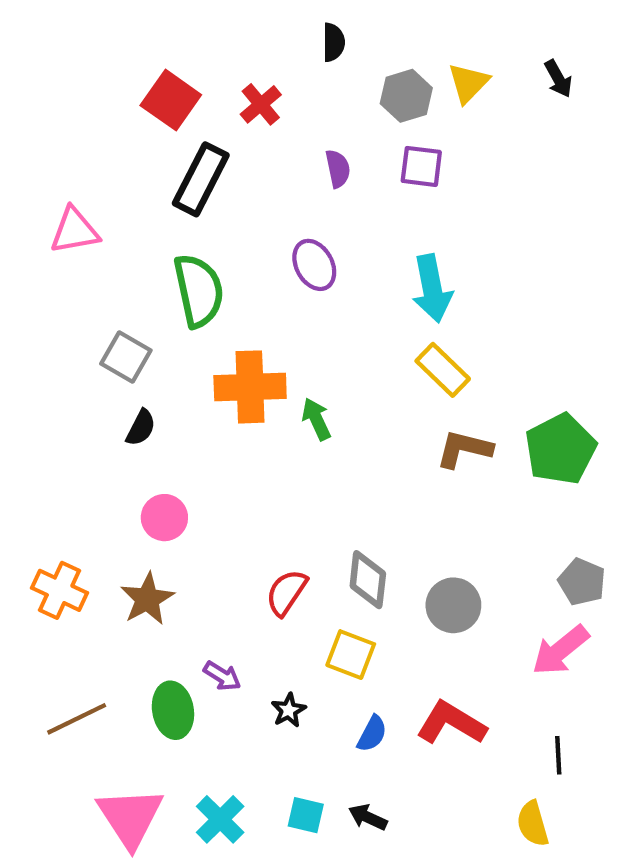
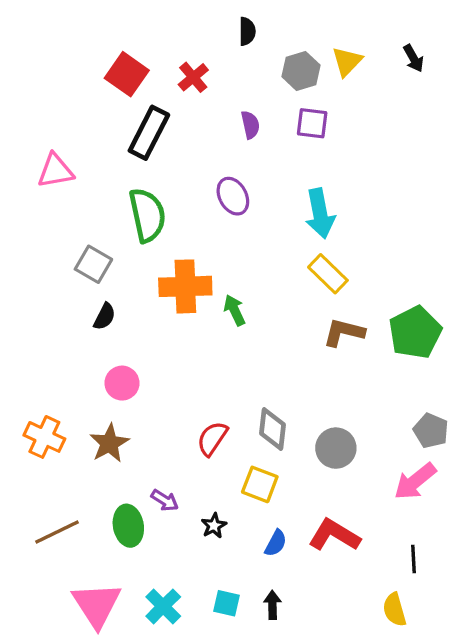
black arrow: (368, 817) -> (273, 605), turned 64

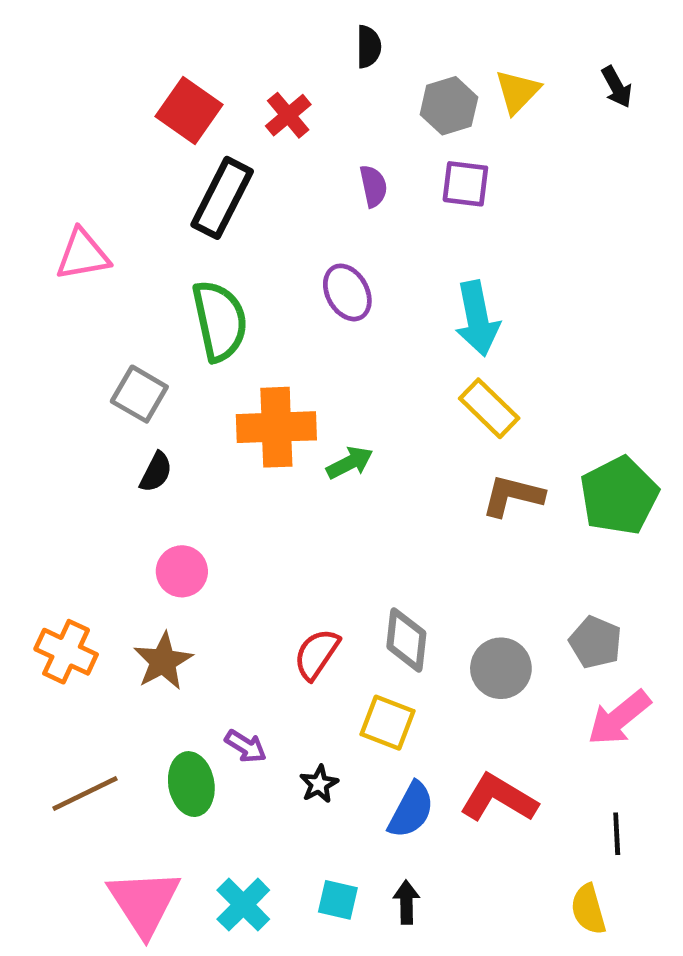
green arrow: (234, 310) -> (350, 463), turned 88
gray pentagon: (431, 431) -> (595, 642), moved
blue semicircle: (276, 543) -> (411, 810), size x1.4

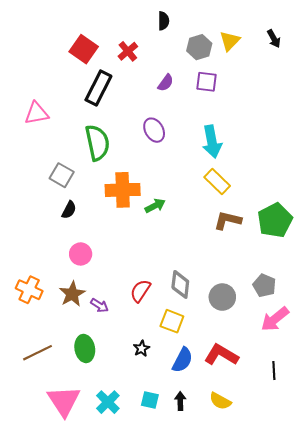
purple semicircle: (373, 186) -> (166, 83), turned 48
purple arrow: (246, 746) -> (99, 305), moved
yellow semicircle: (588, 909) -> (220, 401), moved, turned -45

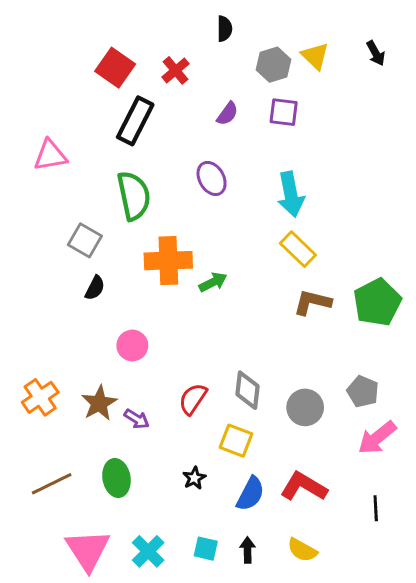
yellow triangle: (230, 41) -> (315, 56), turned -30
pink circle: (81, 254) -> (132, 346), moved
orange cross: (29, 290) -> (40, 397), turned 30

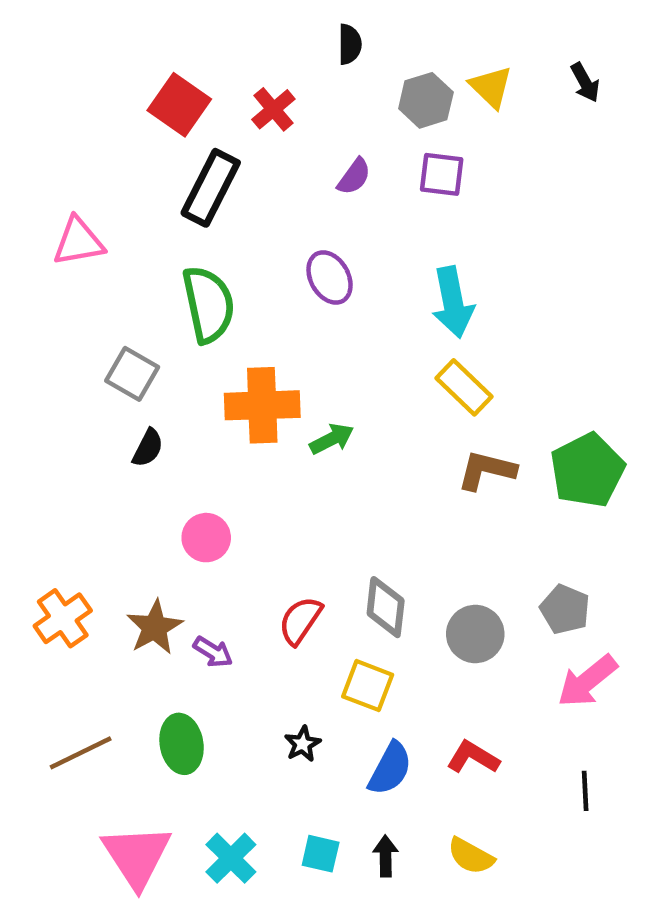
red L-shape: (304, 487) -> (473, 757), size x0.7

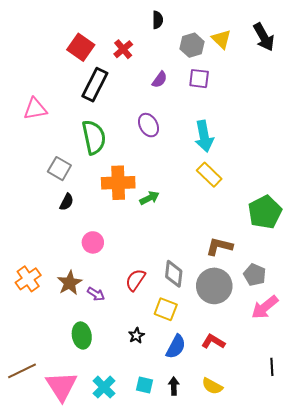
black arrow: (585, 82) -> (264, 37), size x1.6
brown L-shape: (486, 470) -> (219, 246), moved
gray circle: (475, 634) -> (214, 286), size x1.4
brown line: (81, 753) -> (22, 371), moved
black line: (585, 791) -> (272, 367), moved

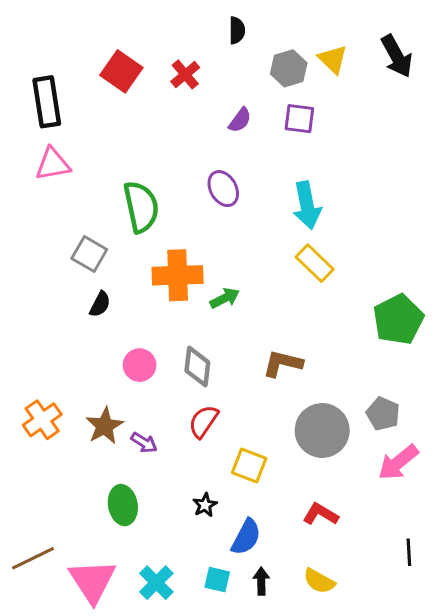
black rectangle: (95, 85) -> (47, 102), moved, turned -36
brown L-shape: (219, 246) -> (283, 364), moved
gray diamond: (174, 274) -> (197, 367), moved
blue semicircle: (176, 347) -> (246, 537), moved

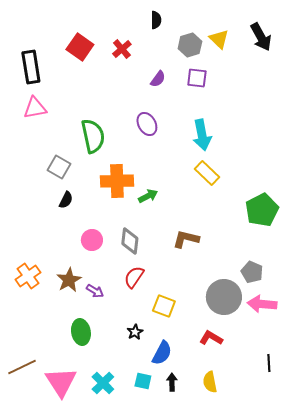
gray circle: (322, 430) -> (224, 297), moved
pink arrow: (398, 462) -> (262, 304), turned 44
yellow semicircle: (319, 581) -> (210, 382), turned 50

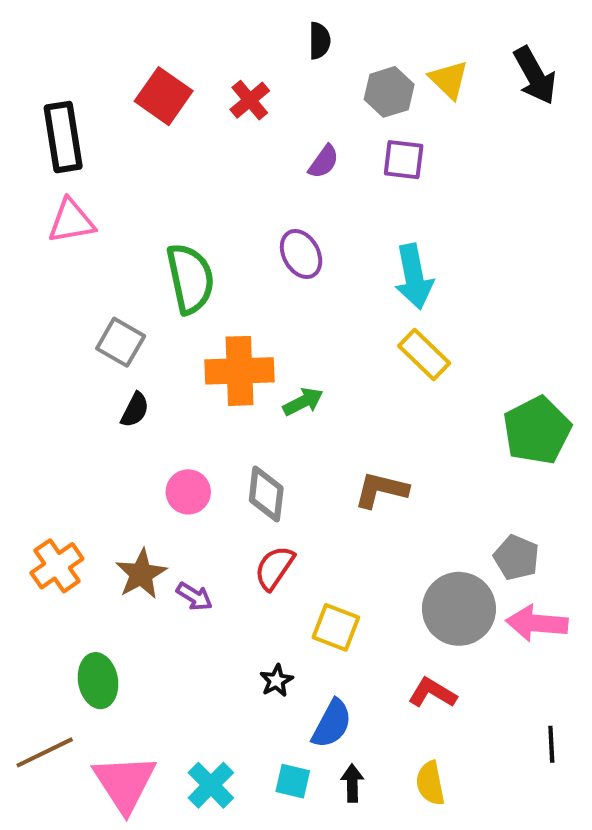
green ellipse: (81, 332) -> (98, 681), moved

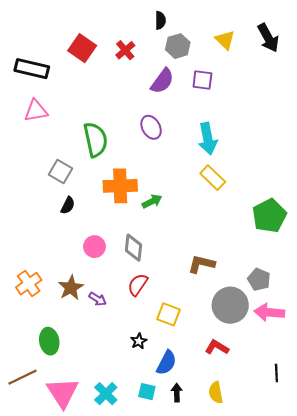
gray hexagon: (389, 92) -> (178, 46), moved
black rectangle: (63, 137) -> (32, 69), turned -68
purple semicircle: (324, 162) -> (162, 81), size x1.5
brown L-shape: (381, 490) -> (201, 264), moved

